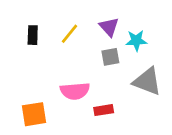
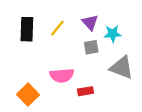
black rectangle: (33, 35) -> (27, 29), size x1.5
orange square: (34, 114) -> (28, 95), turned -35

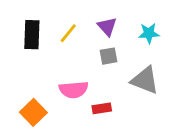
cyan star: (113, 34) -> (149, 33), moved

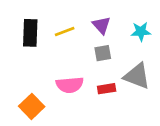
yellow line: (68, 33) -> (65, 32), turned 30
red rectangle: (102, 108) -> (107, 89), moved

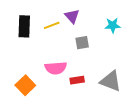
purple triangle: (101, 25) -> (72, 16), moved
gray triangle: (137, 76) -> (111, 81), moved
red rectangle: (107, 89) -> (77, 80), moved

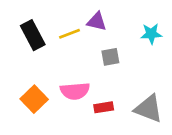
purple triangle: (72, 16) -> (97, 21), turned -35
black rectangle: (24, 26) -> (33, 35), turned -30
orange square: (25, 85) -> (34, 99), moved

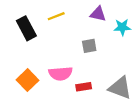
purple triangle: (97, 21) -> (98, 14), moved
yellow line: (69, 34) -> (56, 16), moved

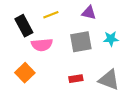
cyan star: (122, 27) -> (111, 39), moved
gray square: (89, 46) -> (81, 42), size x1.6
pink semicircle: (61, 73) -> (42, 45), moved

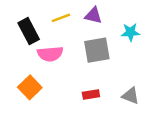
purple triangle: (89, 13) -> (93, 15), moved
cyan star: (111, 39) -> (130, 32), moved
gray triangle: (109, 80) -> (130, 96), size x0.7

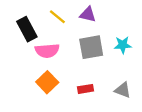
yellow line: (61, 18) -> (57, 17), turned 60
cyan star: (130, 32) -> (123, 45), moved
orange square: (30, 87) -> (47, 82), moved

